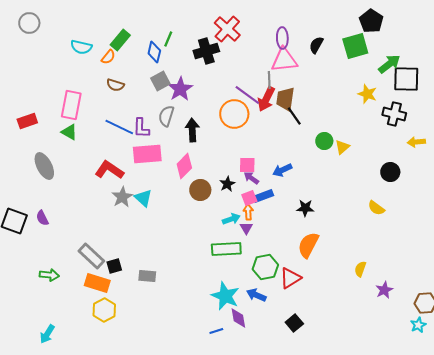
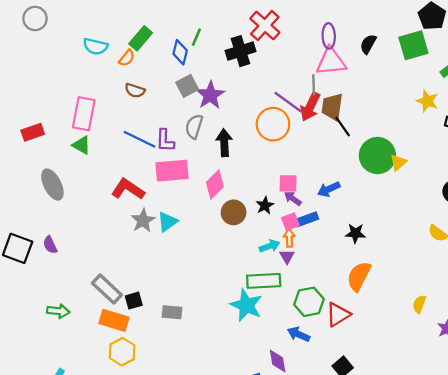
green circle: (324, 141) -> (377, 156), size x1.8
cyan triangle: (143, 198) -> (167, 222), turned 42
cyan star: (225, 296) -> (246, 305), moved

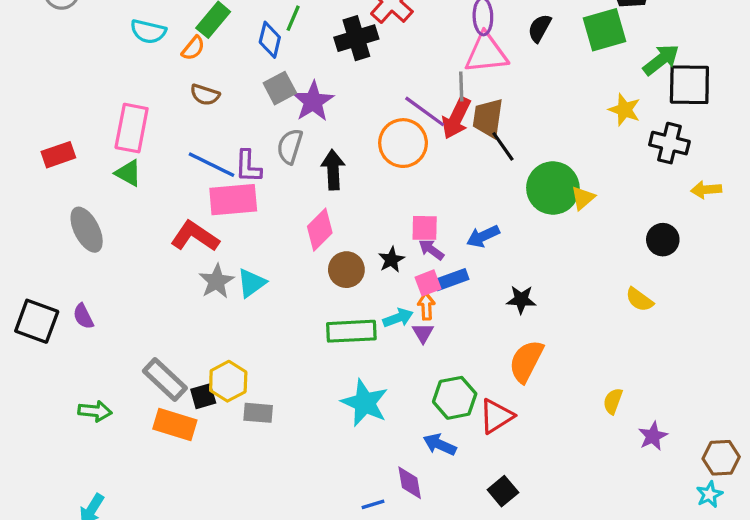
pink rectangle: (172, 171) -> (233, 200), moved
green rectangle: (264, 281) -> (351, 331), moved
yellow hexagon: (122, 352) -> (228, 381), moved

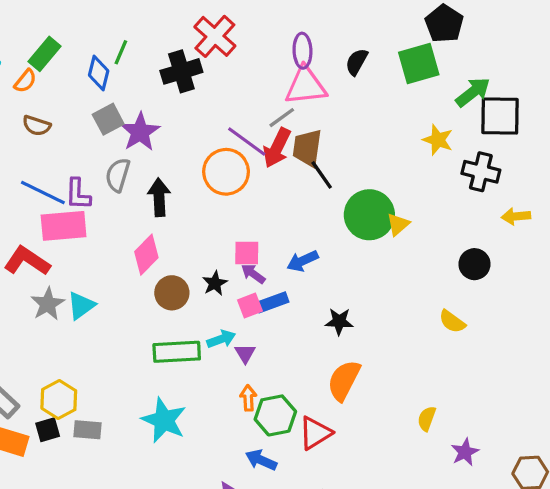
gray line: (461, 86) -> (282, 118), turned 56
orange arrow: (426, 306) -> (248, 398), moved
black square: (203, 396) -> (48, 430), moved
cyan star: (365, 403) -> (164, 420), moved

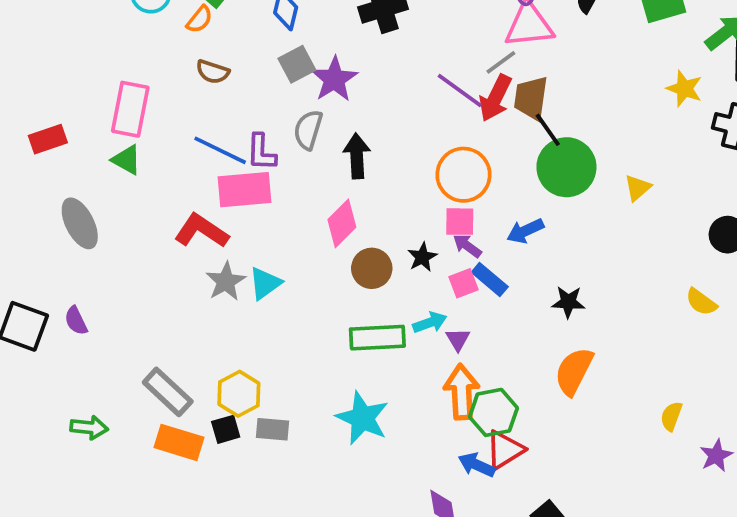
orange circle: (226, 172) -> (463, 175), moved
green circle: (369, 215) -> (566, 167), moved
blue rectangle: (272, 302) -> (490, 280), turned 60
orange arrow: (248, 398) -> (462, 392), size x1.8
red triangle: (315, 433) -> (505, 450), moved

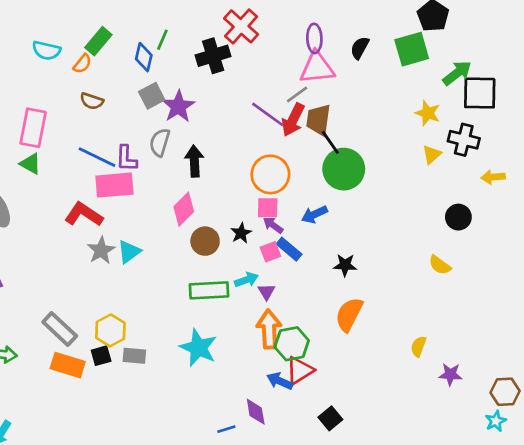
yellow triangle: (638, 188) -> (432, 154), moved
purple star: (716, 456) -> (450, 374), turned 30

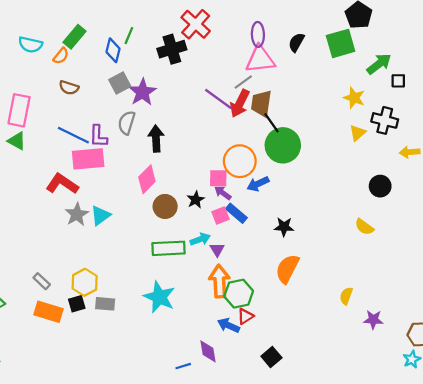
black square: (480, 93) -> (398, 81), size x0.5
orange circle: (270, 174) -> (240, 161), moved
gray rectangle: (60, 329) -> (42, 281), size x0.6
red triangle: (300, 370) -> (245, 316), size x0.7

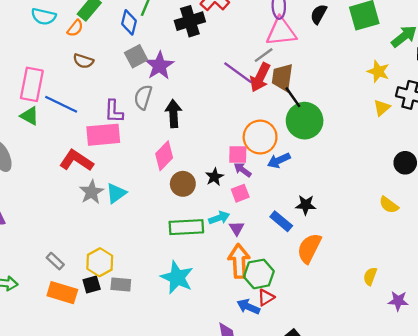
blue line: (73, 135) -> (61, 104), moved
blue rectangle: (236, 213) -> (281, 221), moved

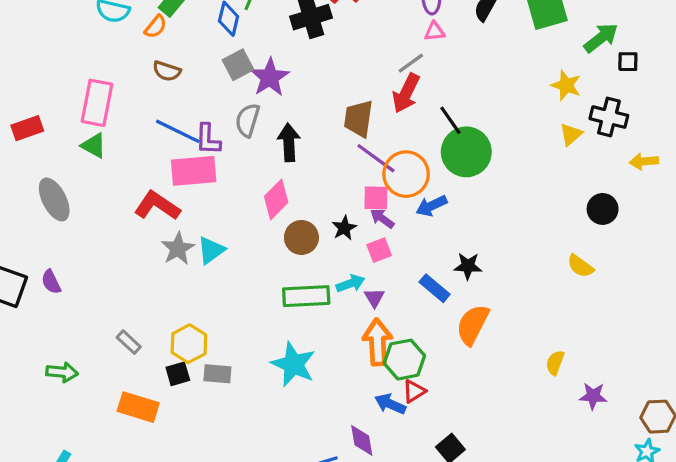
pink triangle: (281, 32) -> (435, 31), size x0.5
purple line: (238, 73) -> (376, 158), moved
brown trapezoid: (282, 77) -> (358, 119), moved
blue line: (61, 104) -> (178, 131), moved
orange rectangle: (62, 293) -> (138, 407), moved

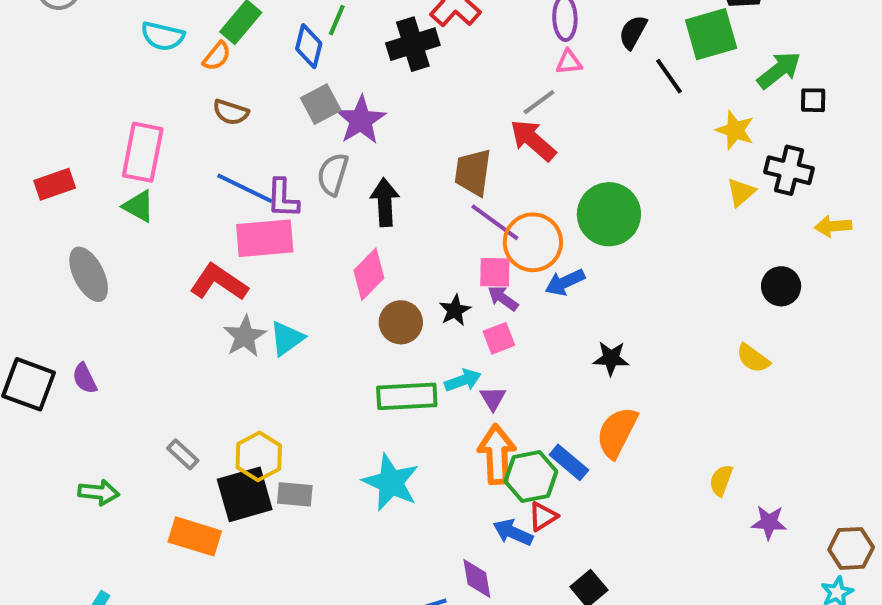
red arrow: (406, 93) -> (533, 140), turned 105
black line: (450, 120) -> (669, 76), moved
blue rectangle: (435, 288) -> (569, 462), moved
black square: (178, 374) -> (245, 494), size x1.8

